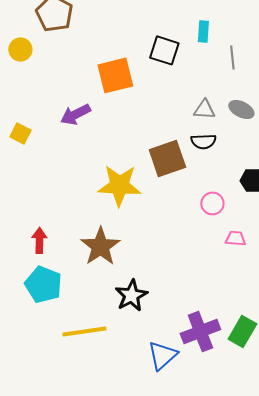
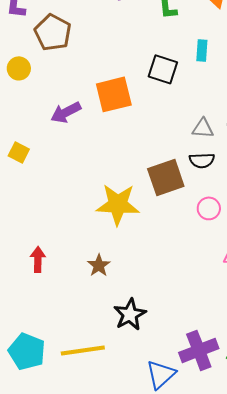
purple arrow: (75, 114) -> (66, 112), moved
pink circle: (212, 203) -> (209, 208), moved
brown star: (100, 246) -> (99, 265), size x0.6
cyan pentagon: (43, 284) -> (27, 351), moved

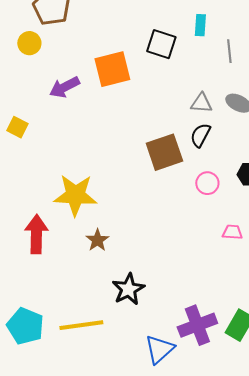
yellow circle: (19, 68) -> (29, 43), moved
black semicircle: (202, 160) -> (200, 135), turned 120
yellow star: (118, 204) -> (75, 195), moved
red arrow: (38, 259) -> (36, 234), size x1.5

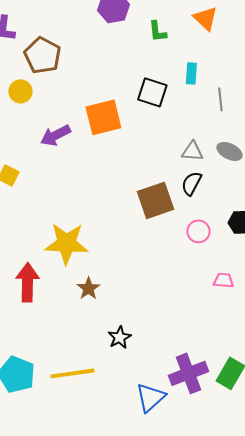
black star: (128, 289) -> (119, 337), size x0.7

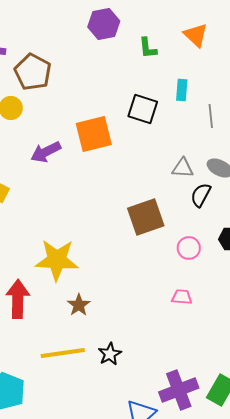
black semicircle: (191, 183) -> (201, 195), moved
pink trapezoid: (223, 280) -> (182, 297), moved
yellow line: (72, 373) -> (63, 353), moved

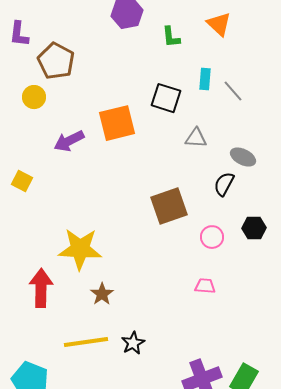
gray line: (211, 116) -> (233, 91), moved, turned -35
gray triangle: (183, 168) -> (196, 138), moved

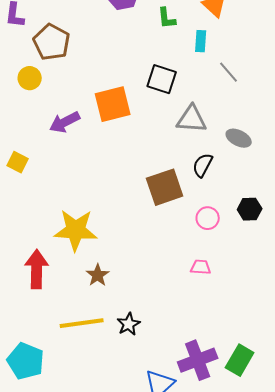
cyan rectangle: (205, 79) -> (201, 41), moved
gray triangle: (196, 138) -> (192, 119), size x1.4
black semicircle: (224, 184) -> (203, 165), moved

